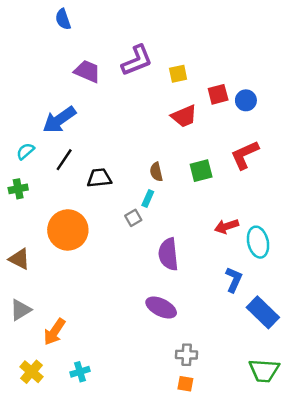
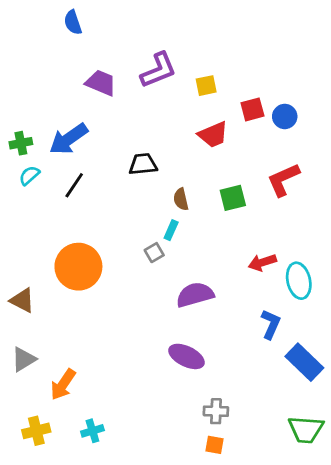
black trapezoid: (99, 178) -> (143, 164), moved
green cross: (18, 189) -> (21, 143), moved
purple semicircle: (168, 254) -> (195, 295), turned 80
yellow cross: (31, 372) -> (36, 431), turned 35

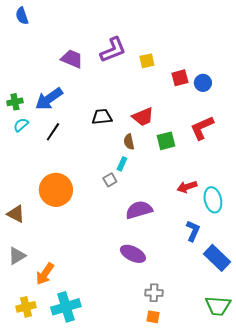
blue semicircle: (73, 22) -> (22, 16), moved
red trapezoid: (213, 135) -> (143, 117), moved
cyan cross: (92, 431) -> (66, 307), size x1.8

